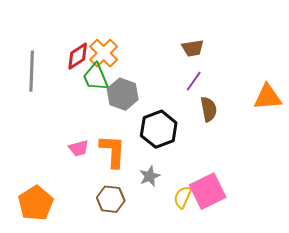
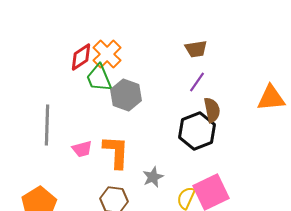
gray line: (32, 71) -> (47, 125), moved
black hexagon: (159, 129) -> (197, 131), moved

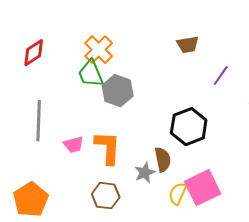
red diamond: (81, 57) -> (34, 53), moved
purple line: (197, 82) -> (221, 76), moved
brown semicircle: (212, 110) -> (163, 160), moved

